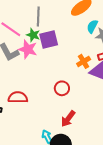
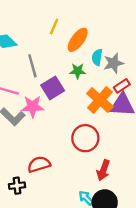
green star: (33, 35) -> (78, 71), moved
orange cross: (84, 61) -> (100, 100), size x1.6
red circle: (62, 88) -> (85, 138), size x1.5

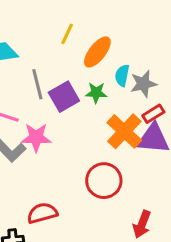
purple square: (53, 88) -> (64, 97), moved
red arrow: (103, 170) -> (142, 224), moved

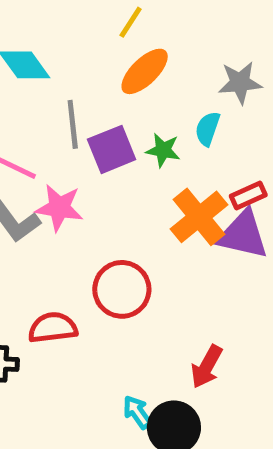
yellow line: (67, 34) -> (131, 22), moved
orange ellipse: (97, 52) -> (145, 71), moved
gray star: (143, 84) -> (240, 83), moved
red circle: (104, 181) -> (122, 289), moved

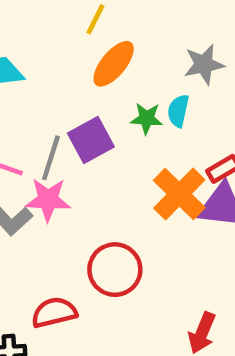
gray line: (73, 124) -> (51, 158), moved, turned 30
green star: (163, 150) -> (147, 118), moved

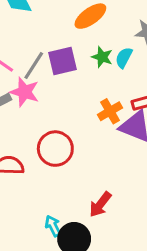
orange cross: (179, 194) -> (110, 111), size x0.7

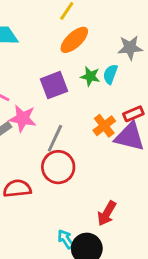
gray line: (34, 66) -> (55, 138), moved

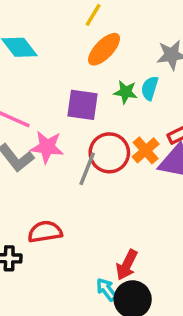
purple square: (54, 85) -> (83, 105), turned 32
red circle: (58, 167) -> (109, 153), moved
red arrow: (107, 213) -> (127, 265), moved

